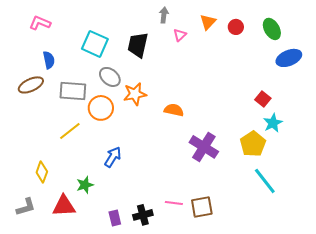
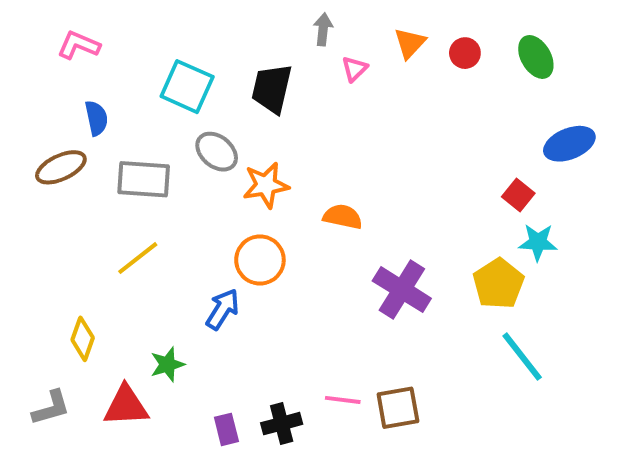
blue ellipse: (289, 58) -> (569, 144), moved
orange circle: (101, 108) -> (260, 260), moved
cyan star: (273, 123) -> (538, 242), turned 30

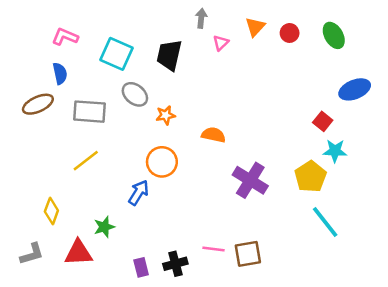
pink L-shape: (79, 45) -> (65, 37), moved
orange star: (266, 185) -> (166, 115), size x0.7

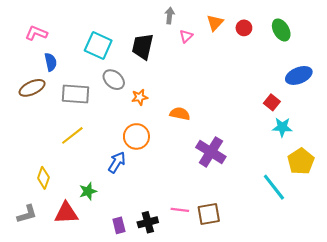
pink L-shape: (65, 37) -> (36, 33), moved
yellow pentagon: (310, 177) -> (301, 161), moved

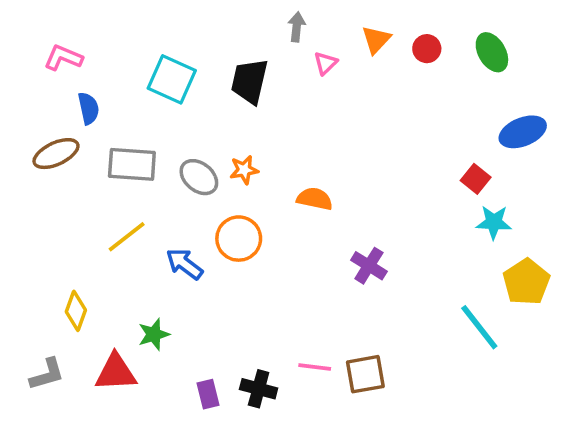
gray ellipse: (114, 80) -> (199, 177), moved
purple cross: (211, 152) -> (369, 266), size x0.7
blue arrow: (117, 162) -> (184, 264), moved, turned -85
black cross: (148, 222) -> (259, 389), turned 30

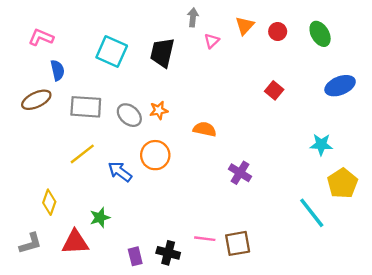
red square: (476, 179) -> (274, 90), moved

